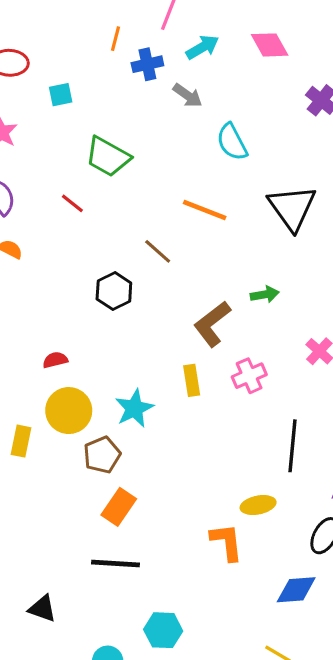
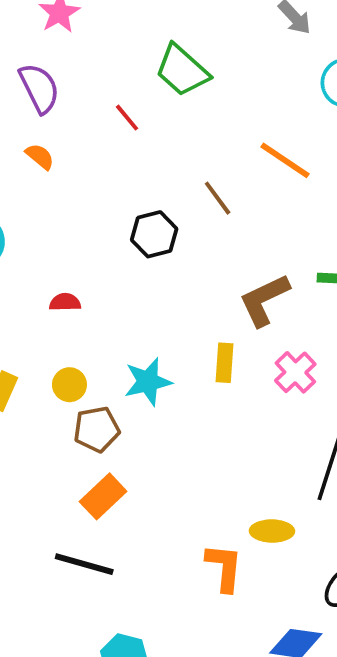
pink cross: (249, 376) -> (295, 372), turned -32
yellow circle: (69, 411) -> (69, 385), moved, size x0.6

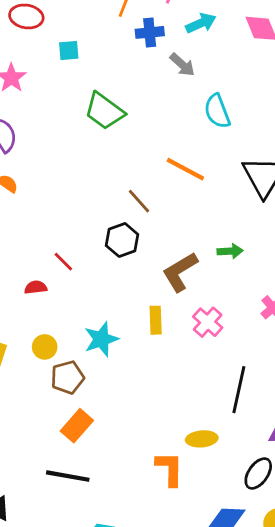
red line: (127, 118) -> (63, 262), moved
black hexagon: (154, 234) -> (122, 240), moved

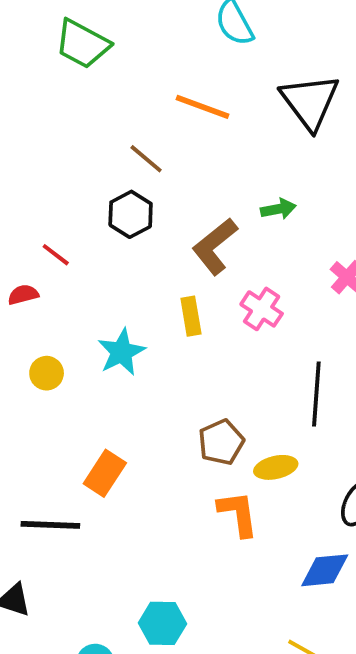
brown pentagon: (67, 377) -> (221, 442), moved
black line: (68, 476) -> (50, 525), moved

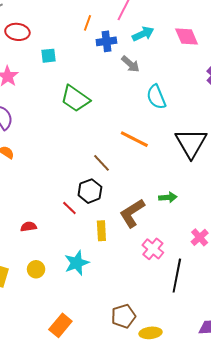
red line: (56, 255) -> (69, 208), moved
yellow rectangle: (191, 316) -> (101, 231), moved
black line: (316, 394) -> (177, 276), moved

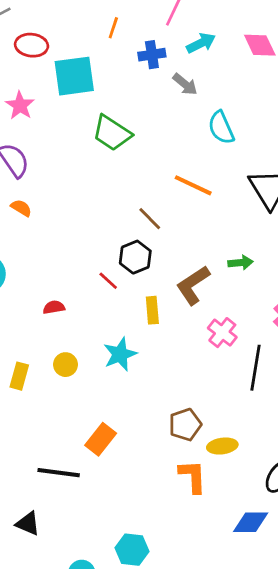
orange line: (88, 23) -> (113, 28), moved
cyan square: (48, 56) -> (74, 76), size x2.0

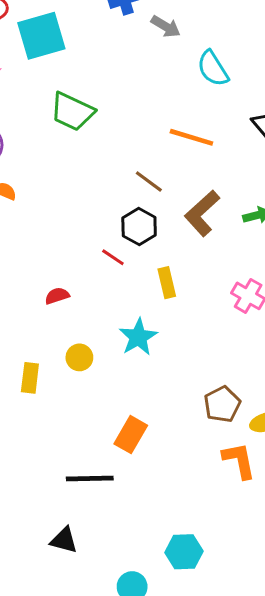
green trapezoid: (112, 133) -> (72, 112), moved
brown L-shape: (193, 285) -> (202, 213), moved

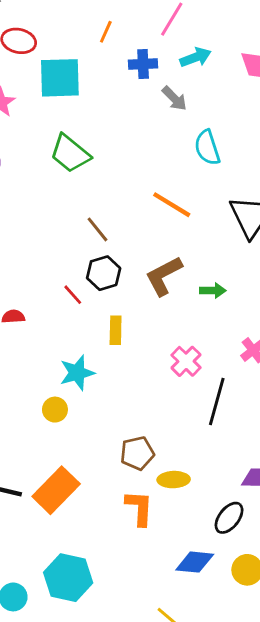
brown line: (149, 181) -> (98, 229), moved
yellow circle: (79, 357) -> (55, 410), moved
orange rectangle: (131, 435) -> (56, 490), moved, size x1.4
cyan hexagon: (184, 552) -> (68, 578), size x1.4

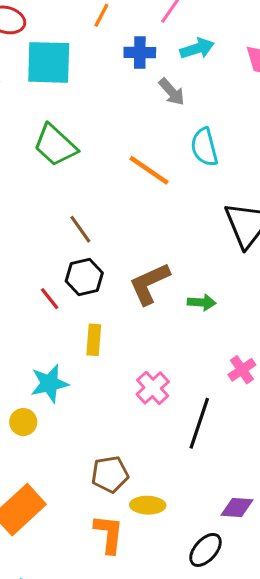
orange line: (172, 205) -> (149, 170), moved
pink cross: (186, 361) -> (153, 388), moved

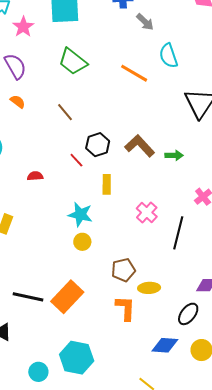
brown line: (80, 229) -> (65, 112), moved
brown L-shape: (149, 284) -> (140, 146), turned 76
cyan star: (49, 383) -> (80, 215), turned 30
yellow circle: (23, 422) -> (82, 242), moved

